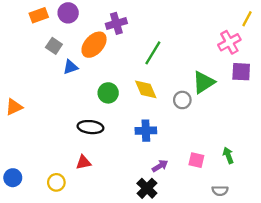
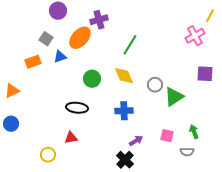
orange rectangle: (39, 15) -> (33, 62), moved
purple square: (241, 72) -> (205, 74), moved
green triangle: (203, 82) -> (174, 97), moved
blue circle: (13, 178) -> (11, 124), moved
gray semicircle: (220, 191) -> (187, 152), moved

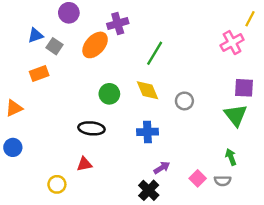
blue triangle: (60, 57) -> (35, 35), moved
green triangle: (174, 97) -> (236, 115), moved, turned -35
pink square: (167, 136) -> (198, 178), moved, turned 32

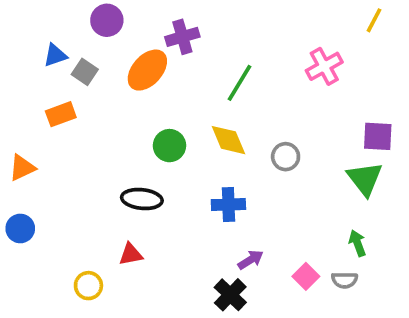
yellow line: (250, 19) -> (374, 20), moved
pink cross: (232, 43) -> (324, 66), moved

